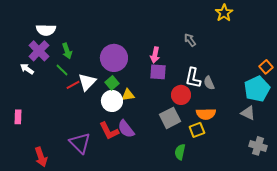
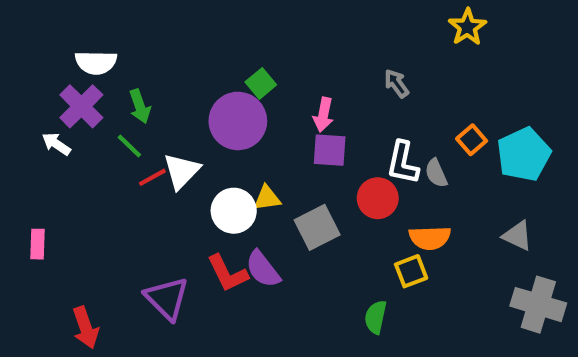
orange square: (266, 67) -> (472, 140), moved
green square: (112, 83) -> (261, 83), moved
cyan pentagon: (257, 89) -> (524, 154), moved
gray square: (170, 118) -> (317, 227), moved
gray cross: (258, 146) -> (538, 305), size x1.4

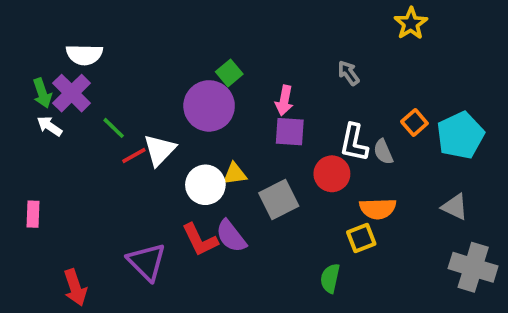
green arrow: (140, 106) -> (42, 93), moved

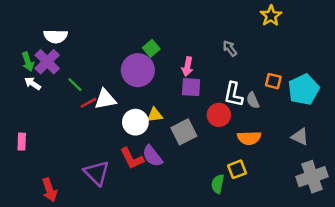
orange square: (414, 122) -> (273, 81), turned -35
white triangle: (160, 150) -> (105, 99), turned 35
yellow square: (361, 238) -> (237, 169), moved
gray cross: (473, 267) -> (312, 177), turned -36

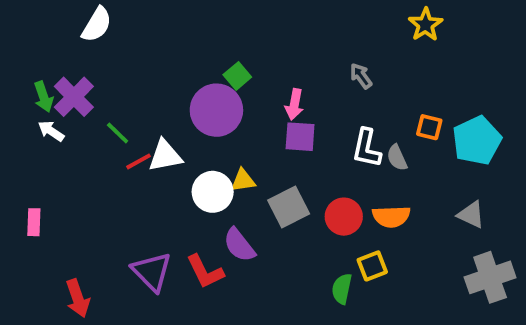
white semicircle: (56, 36) -> (97, 25), moved, turned -60
red circle: (219, 115) -> (344, 217), moved
red L-shape: (132, 158) -> (205, 272), moved

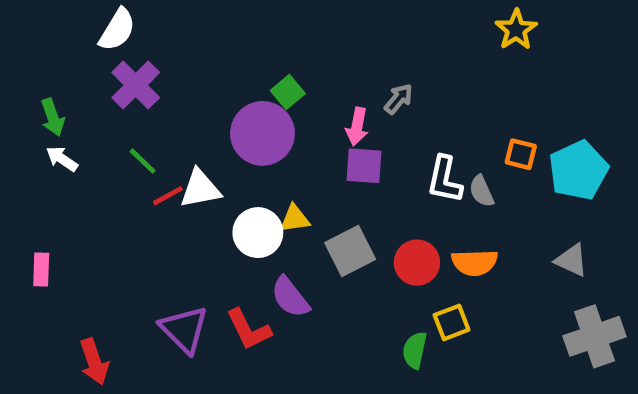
gray arrow: (361, 76) -> (399, 99), moved, turned 76
purple cross: (74, 97) -> (136, 85), moved

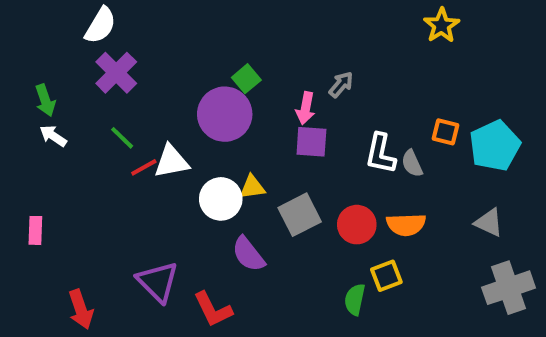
red L-shape: (249, 329) -> (213, 309), moved

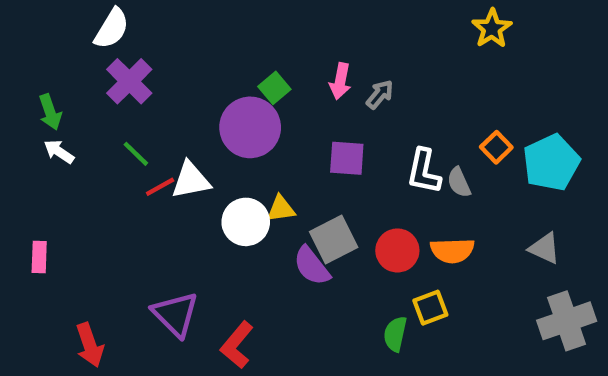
pink arrow: (306, 108) -> (340, 81), moved
orange square: (445, 132) -> (496, 147), turned 32
purple semicircle: (248, 254) -> (312, 266), moved
red L-shape: (213, 309) -> (237, 345), turned 66

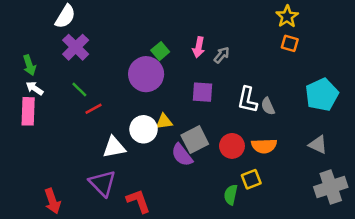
orange square: (496, 147) -> (290, 43), moved, turned -30
white triangle: (191, 180) -> (114, 147), moved
pink rectangle: (39, 257) -> (28, 111), moved, size x1.5
red L-shape: (237, 345) -> (138, 201), turned 120

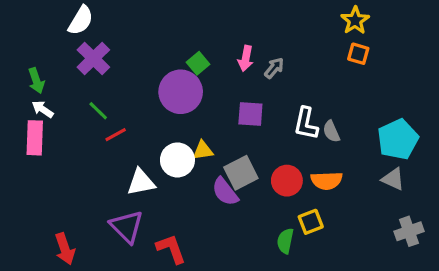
cyan pentagon: (322, 95) -> (398, 139), moved
gray cross: (331, 187) -> (409, 231), size x0.7

